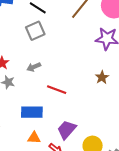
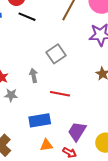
gray square: (35, 31) -> (56, 54), moved
gray arrow: (34, 67) -> (34, 75), turned 112

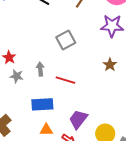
gray arrow: (34, 75) -> (40, 69), moved

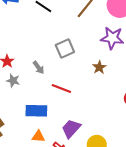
brown star: (110, 65) -> (99, 67), moved
gray arrow: (40, 69) -> (38, 67), moved, turned 144

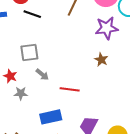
gray square: (65, 49) -> (29, 52), moved, turned 30

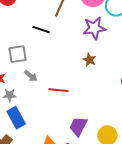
black line: (32, 14) -> (41, 30), moved
blue rectangle: (51, 117) -> (16, 118), moved, turned 75

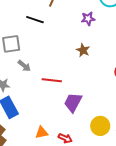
purple star: (94, 28) -> (88, 19), size x0.6
purple trapezoid: (78, 126) -> (73, 102), moved

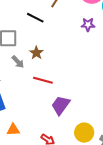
brown star: (83, 50) -> (36, 53), moved
orange triangle: (42, 132) -> (13, 130), moved

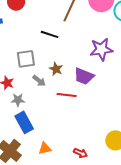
purple star: (88, 25) -> (101, 49), moved, size x1.6
purple trapezoid: (61, 105) -> (84, 76), moved, turned -95

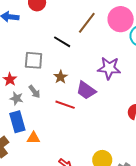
gray arrow: (39, 81) -> (34, 92), moved
orange triangle: (45, 148) -> (34, 138), moved

